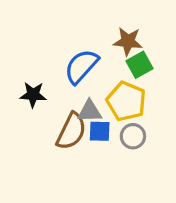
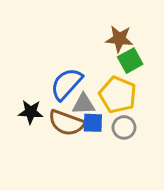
blue semicircle: (81, 66) -> (66, 84), moved
black star: (33, 95) -> (31, 112), moved
brown semicircle: (71, 131) -> (66, 123), turned 84

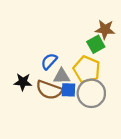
brown star: (119, 39) -> (105, 29), moved
blue semicircle: (66, 84) -> (49, 61), size x0.7
gray circle: (124, 127) -> (91, 93), size x1.6

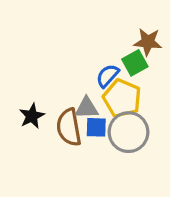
blue semicircle: (49, 61) -> (108, 76), moved
black star: (23, 82) -> (32, 116), turned -30
brown semicircle: (49, 90) -> (69, 127), turned 60

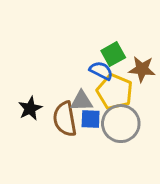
brown star: (148, 42) -> (142, 69), moved
green square: (135, 63) -> (113, 54), moved
blue semicircle: (108, 76) -> (101, 71), turned 75

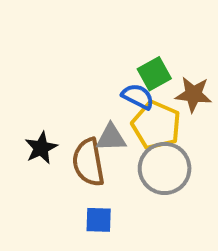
blue square: (91, 119) -> (99, 220), moved

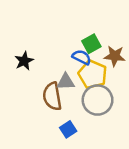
black star: (41, 148) -> (24, 61), moved
blue square: (99, 220) -> (68, 129), moved, turned -35

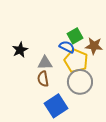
gray triangle: (66, 82) -> (45, 63), moved
brown semicircle: (52, 96) -> (43, 79), size x0.7
blue square: (68, 129) -> (56, 106), size x1.6

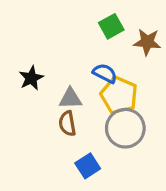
green square: (75, 36) -> (111, 26), moved
brown star: (94, 46) -> (147, 42), moved
blue square: (56, 106) -> (88, 166), size x0.7

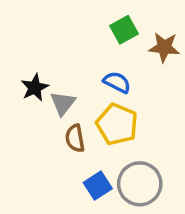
yellow pentagon: (119, 95) -> (117, 124), moved
gray triangle: (70, 98) -> (63, 103), moved, turned -50
gray circle: (125, 128) -> (140, 184), moved

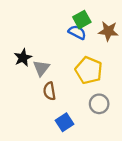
blue semicircle: (117, 82) -> (77, 32), moved
yellow pentagon: (117, 124) -> (89, 70), moved
gray circle: (140, 184) -> (99, 104), moved, size x0.7

